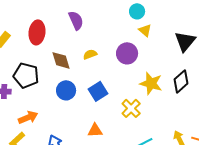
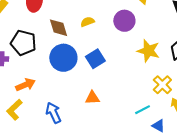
blue circle: (66, 90) -> (63, 58), size x1.4
yellow cross: (131, 108) -> (162, 85), moved

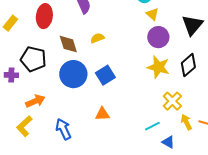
purple circle: (124, 21) -> (158, 37), moved

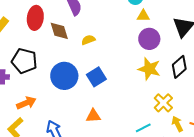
yellow triangle: (152, 14) -> (143, 16), turned -40
brown diamond: (68, 44) -> (59, 31), moved

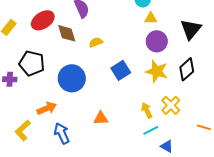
red ellipse: (35, 18) -> (43, 20), turned 50
blue square: (96, 77) -> (121, 70), moved
orange arrow: (26, 103) -> (47, 108), moved
yellow arrow: (177, 124) -> (147, 110), moved

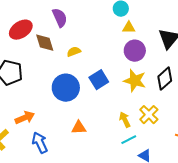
blue circle: (72, 78) -> (66, 88), moved

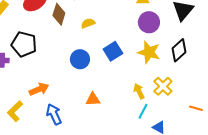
brown diamond: (45, 43) -> (59, 14), turned 35
blue circle: (66, 88) -> (80, 59), size x0.7
cyan line: (129, 140) -> (143, 111), turned -35

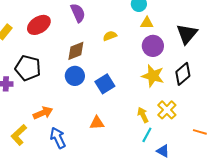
brown diamond: (59, 14) -> (76, 51), moved, turned 50
yellow semicircle: (88, 23) -> (110, 36), moved
blue square: (113, 51) -> (105, 84), moved
blue circle: (80, 59) -> (75, 76), moved

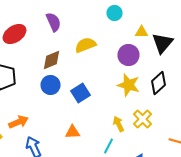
yellow triangle: (147, 23) -> (142, 32), moved
yellow semicircle: (110, 36) -> (86, 45), size x1.5
cyan line: (147, 135) -> (108, 146), moved

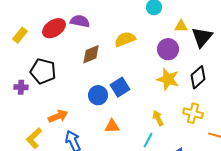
purple semicircle: (54, 22) -> (80, 21), moved, turned -54
blue circle: (50, 85) -> (98, 95), moved
yellow cross: (142, 119) -> (193, 113), moved, turned -30

